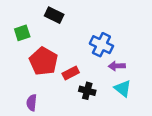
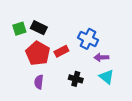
black rectangle: (54, 15) -> (39, 28), moved
red rectangle: (71, 73) -> (61, 51), moved
purple semicircle: (32, 103) -> (39, 82), moved

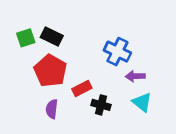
red rectangle: (61, 51) -> (82, 89), moved

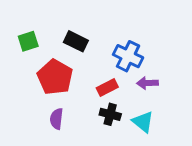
black rectangle: (52, 37) -> (76, 41), moved
red rectangle: (82, 89) -> (107, 87), moved
cyan triangle: (142, 102) -> (143, 122), moved

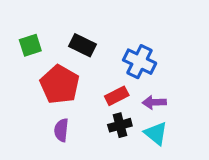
purple arrow: (147, 83) -> (154, 102), moved
black cross: (110, 114) -> (120, 125), turned -30

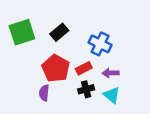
green square: (30, 45) -> (22, 32), size x1.6
black rectangle: (82, 45) -> (59, 32), turned -66
red pentagon: (60, 84) -> (56, 68), moved

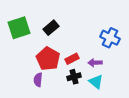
blue cross: (100, 44) -> (110, 38), moved

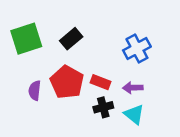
blue cross: (110, 38) -> (137, 48), moved, turned 36
red rectangle: (72, 59) -> (101, 82), turned 48
purple semicircle: (38, 80) -> (35, 91), moved

